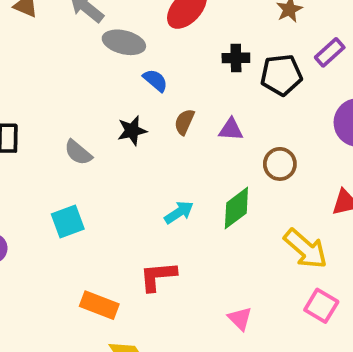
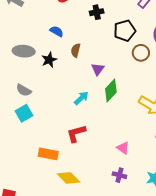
gray ellipse: (124, 42) -> (24, 51), moved
black pentagon: (281, 75) -> (125, 31), moved
purple triangle: (231, 129) -> (98, 69), moved, turned -48
gray semicircle: (78, 153) -> (24, 90), moved
brown circle: (280, 164) -> (141, 53), moved

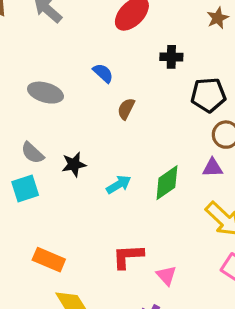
black star: (49, 60) -> (74, 164), moved
purple triangle: (98, 69) -> (213, 168), moved, turned 40
red L-shape: (76, 133) -> (128, 256), moved

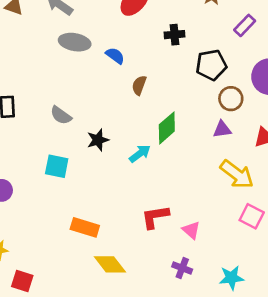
gray ellipse: (45, 93) -> (75, 42), moved
gray semicircle: (32, 153) -> (61, 115), moved
green diamond: (167, 183) -> (167, 128), moved
cyan square: (25, 189) -> (57, 166), turned 35

